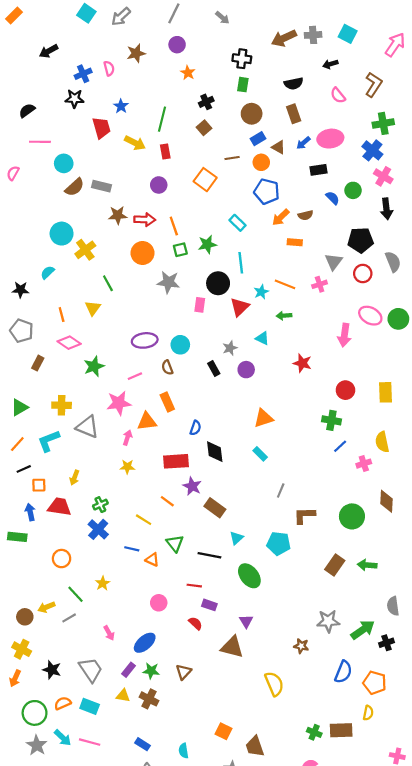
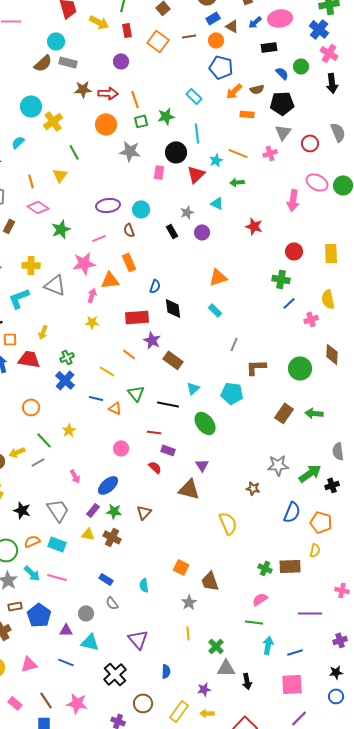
cyan circle: (64, 163) -> (56, 41), moved
orange square: (205, 180) -> (158, 41), moved
black pentagon: (361, 240) -> (282, 103), moved

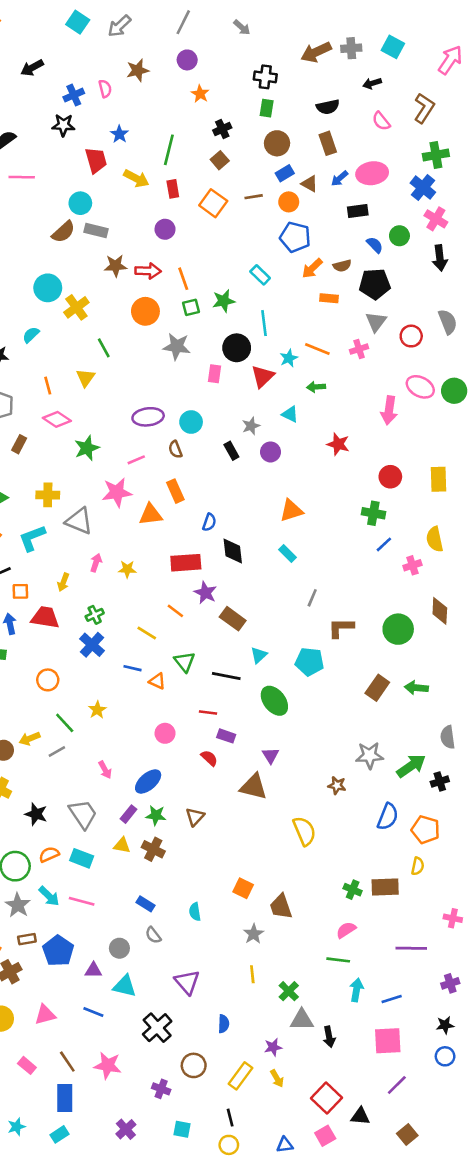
pink arrow: (92, 295) -> (96, 563), moved
yellow arrow: (207, 713) -> (277, 1078), turned -120

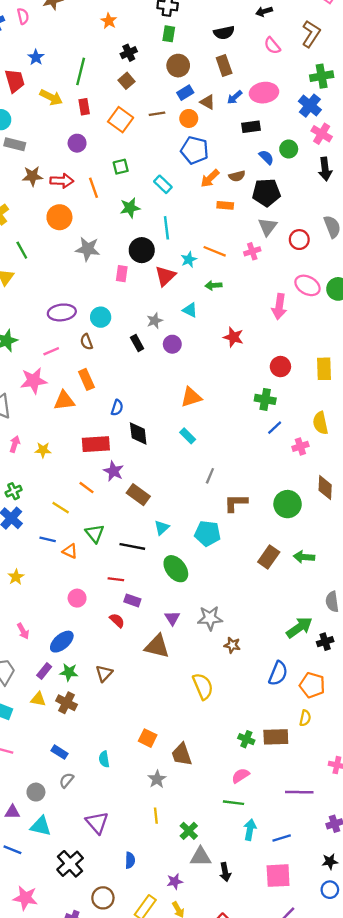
green square: (191, 307) -> (121, 167), moved
gray star: (369, 755) -> (210, 618), moved
gray semicircle: (153, 935) -> (66, 780), turned 77

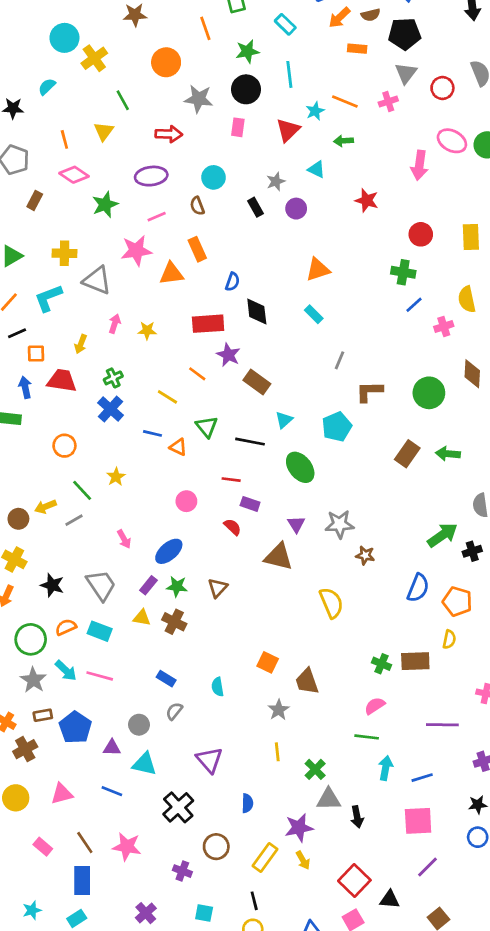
red arrow: (62, 181) -> (169, 134), moved
black circle: (142, 250) -> (246, 89), moved
purple ellipse: (62, 312) -> (151, 176), moved
cyan pentagon: (208, 533) -> (337, 427), turned -30
purple star: (175, 881) -> (299, 828), size x1.5

